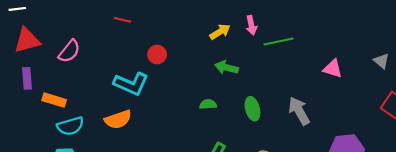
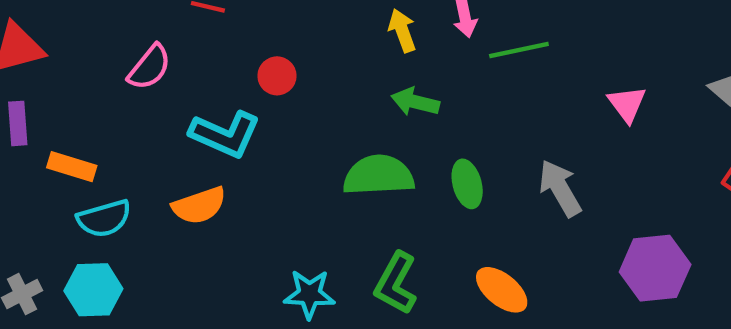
yellow arrow: (220, 32) -> (402, 31), turned -78
pink semicircle: (69, 51) -> (150, 67), moved
pink triangle: (333, 69) -> (627, 104), turned 36
green semicircle: (208, 104) -> (379, 175), size x2.0

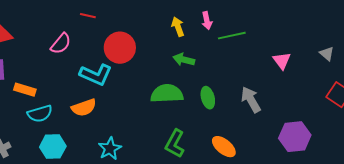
red circle: (277, 76) -> (120, 48), size x1.8
cyan hexagon: (93, 290) -> (53, 147), moved
cyan star: (309, 294) -> (110, 149), moved, turned -30

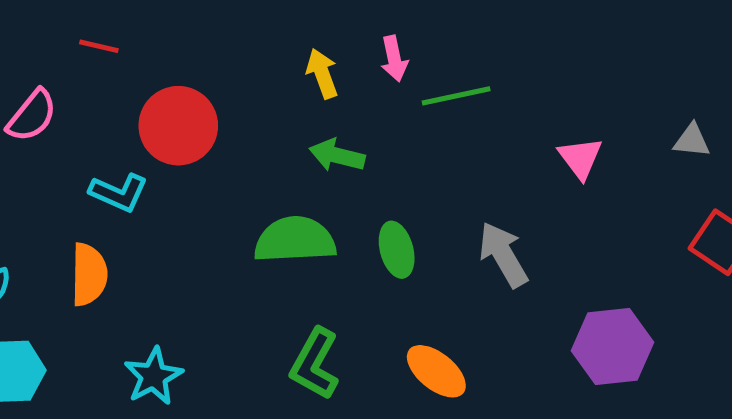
gray triangle: (327, 54) -> (692, 141), turned -35
cyan L-shape: (96, 75) -> (119, 193), size x0.7
orange semicircle: (84, 108) -> (89, 275), turned -70

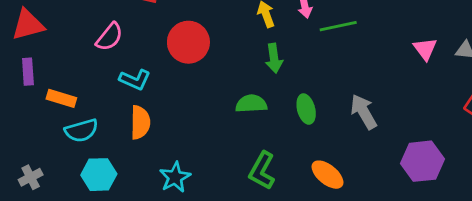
green arrow: (337, 155) -> (274, 58), turned -112
pink triangle: (580, 158) -> (425, 49), moved
cyan L-shape: (119, 193) -> (135, 80), moved
green semicircle: (295, 240) -> (251, 104), size x0.7

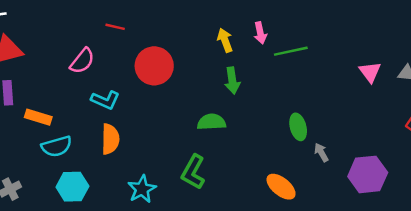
green ellipse: (306, 109) -> (298, 127), moved
gray arrow: (364, 112) -> (321, 152), moved, size x0.6
green L-shape: (262, 171) -> (193, 172), moved

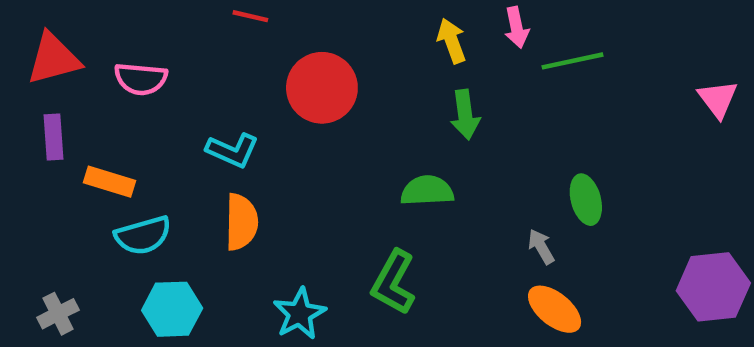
pink semicircle: (82, 61) -> (141, 79), moved, turned 56
gray arrow: (321, 152) -> (541, 247), moved

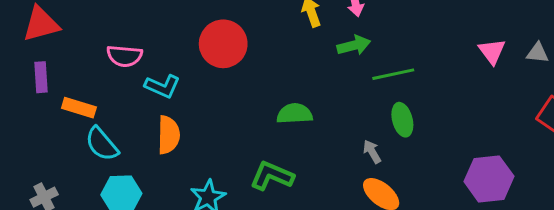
green line: (572, 61) -> (393, 74), moved
pink semicircle: (141, 79) -> (125, 56), moved
green arrow: (465, 115) -> (354, 45), moved, turned -96
cyan semicircle: (143, 235) -> (102, 144), turned 66
green L-shape: (394, 282) -> (272, 176), turned 84

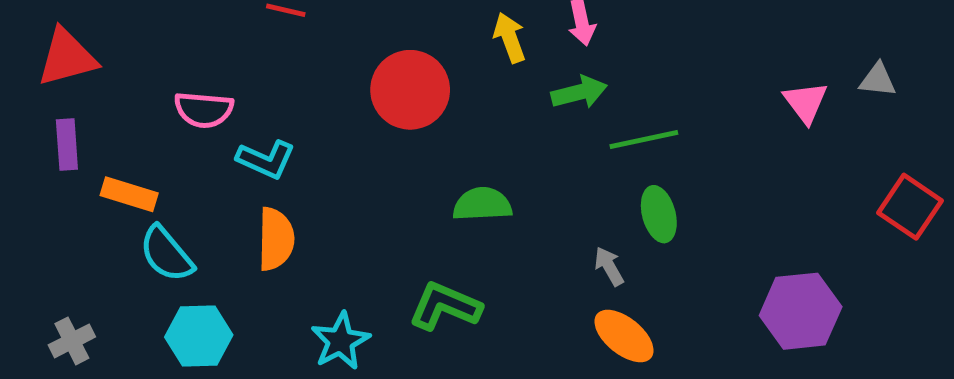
red circle: (223, 44) -> (410, 90), moved
gray triangle: (538, 53) -> (878, 80), moved

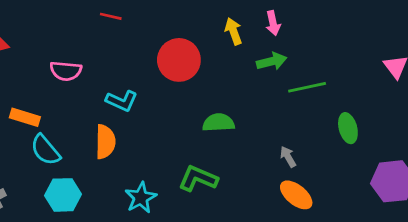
cyan L-shape: (266, 159) -> (122, 101), moved
green ellipse: (659, 214) -> (348, 128), moved

